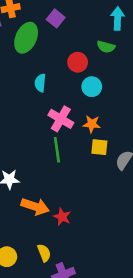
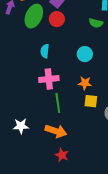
red circle: (78, 62) -> (57, 19), moved
pink cross: (61, 119) -> (49, 79), moved, turned -36
orange arrow: (35, 206) -> (56, 131), moved

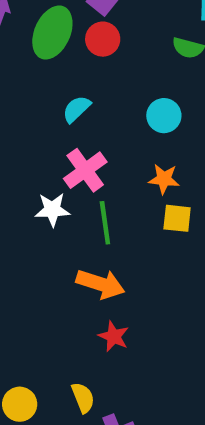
cyan semicircle: (45, 51) -> (76, 109), turned 40
pink cross: (49, 79) -> (85, 170), turned -30
white star: (21, 126) -> (52, 210), moved

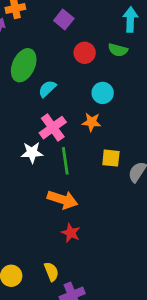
green ellipse: (52, 33) -> (24, 65), moved
red circle: (103, 39) -> (85, 53), moved
orange star: (164, 179) -> (92, 122), moved

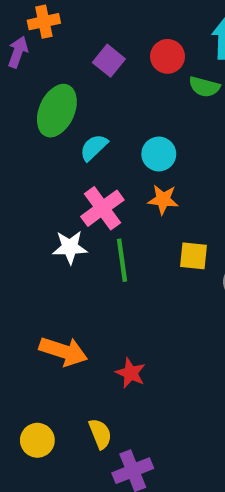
purple square: (64, 20) -> (109, 61), moved
red circle: (85, 53) -> (167, 56), moved
cyan circle: (103, 93) -> (159, 154), moved
orange arrow: (62, 200) -> (63, 351), moved

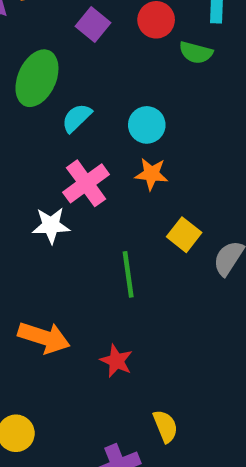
yellow square: (194, 256) -> (184, 235), turned 32
green line: (122, 260) -> (128, 274), moved
yellow semicircle: (100, 434) -> (165, 426), moved

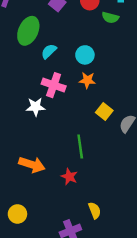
pink cross: (86, 183) -> (54, 85), turned -35
green line: (128, 274) -> (80, 147), moved

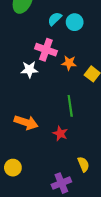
cyan semicircle: (49, 51) -> (55, 19), moved
orange star: (87, 80) -> (69, 63), moved

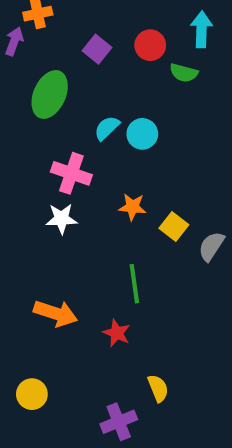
pink cross: (46, 50) -> (71, 173), moved

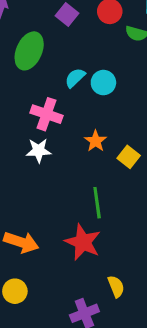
orange star: (132, 207) -> (96, 141), turned 30
orange arrow: (56, 313) -> (21, 242), moved
red star: (117, 333) -> (83, 242), size x1.6

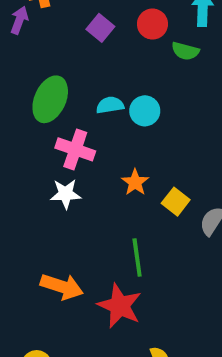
green ellipse: (29, 51) -> (50, 99), moved
cyan semicircle: (75, 78) -> (110, 105), turned 35
orange arrow: (21, 242) -> (62, 287), moved

